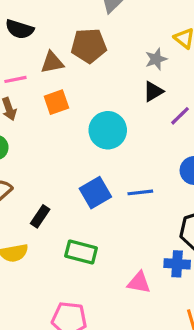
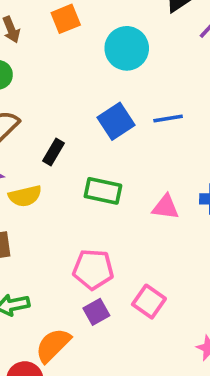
pink triangle: (139, 283) -> (166, 207), moved

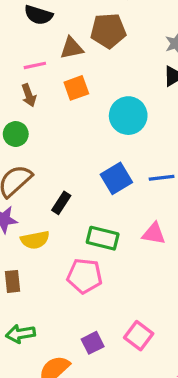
pink triangle: (166, 207) -> (154, 234), moved
pink pentagon: (93, 269) -> (85, 276), moved

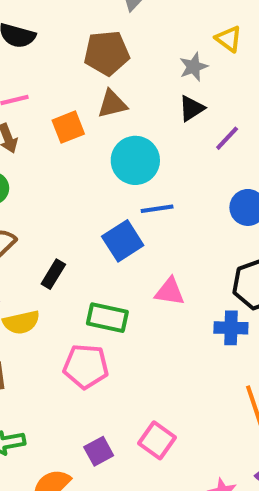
brown triangle: (72, 48) -> (112, 104), moved
blue line: (162, 178) -> (157, 209), moved
pink triangle: (154, 234) -> (170, 292), moved

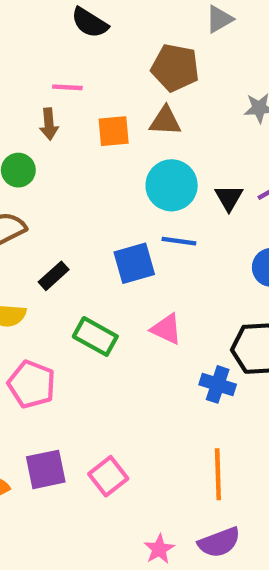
black triangle: (192, 108) -> (229, 198), moved, turned -44
pink pentagon: (86, 366) -> (32, 384), moved
purple square: (99, 451) -> (46, 469), size x1.4

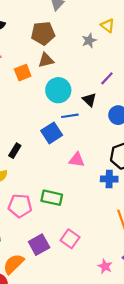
black triangle: (229, 198) -> (89, 100), moved
green rectangle: (95, 336) -> (52, 198), moved

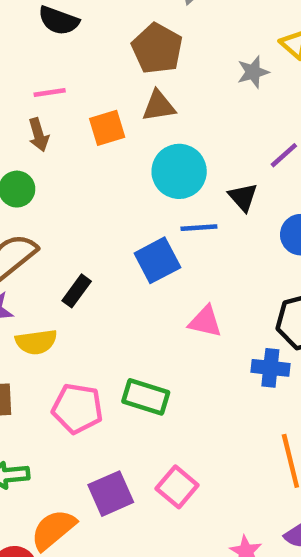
brown pentagon: (43, 33) -> (157, 49), turned 30

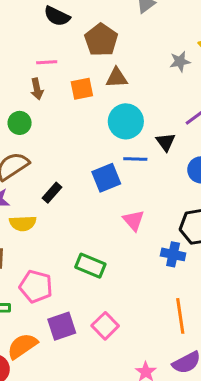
brown pentagon: (157, 49) -> (101, 40), moved
pink triangle: (205, 322) -> (134, 220), turned 30
pink pentagon: (77, 408) -> (36, 286), moved

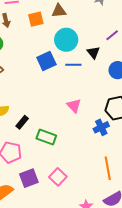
blue square: (106, 178) -> (46, 61), moved
black rectangle: (52, 193) -> (22, 122), moved
blue cross: (173, 254) -> (101, 127), turned -35

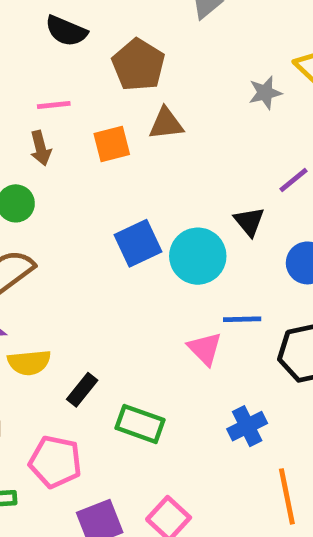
cyan circle: (66, 40) -> (198, 256), moved
blue line: (73, 65) -> (242, 319), moved
blue cross: (101, 127) -> (247, 426), moved

